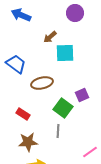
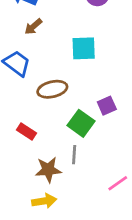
brown arrow: (50, 37) -> (33, 27), moved
brown star: (28, 142) -> (48, 170), moved

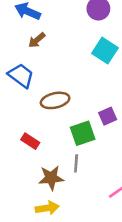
cyan square: (84, 48) -> (105, 51), moved, turned 35
green square: (81, 123) -> (83, 133), turned 35

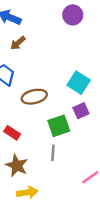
cyan square: (105, 51) -> (79, 83), moved
brown star: (51, 178) -> (17, 166), moved, turned 30

